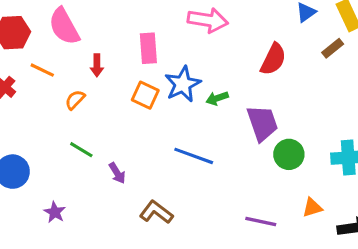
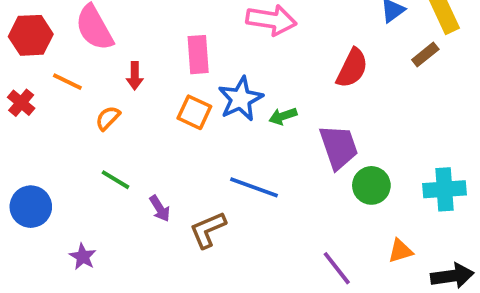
brown L-shape: (156, 212) -> (208, 230), moved, turned -60
purple line: (261, 222) -> (337, 268), turned 40

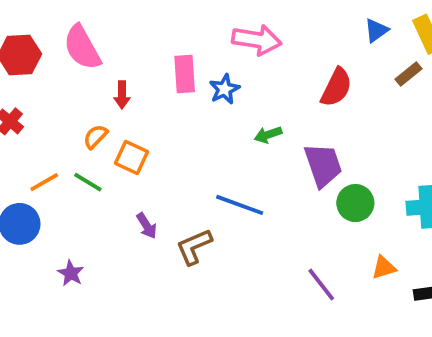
orange line: (67, 82) -> (44, 182), moved, turned -56
blue star: (241, 99) -> (224, 89), moved, size x0.7
orange square: (194, 112) -> (131, 157), moved
green line: (115, 180) -> (88, 182), moved

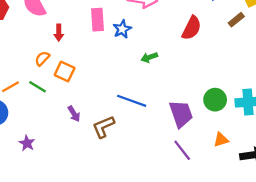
purple trapezoid: (323, 165) -> (181, 114), moved
green circle: (355, 203) -> (215, 100), moved

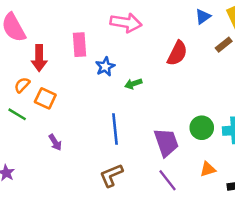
blue star: (122, 29) -> (105, 67), moved
red arrow: (59, 33) -> (39, 58), size x1.5
blue line: (132, 101) -> (115, 129), turned 64
brown L-shape: (103, 127) -> (111, 175), moved

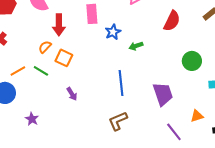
green circle: (202, 128) -> (192, 61), moved
purple line: (168, 180) -> (174, 132), moved

